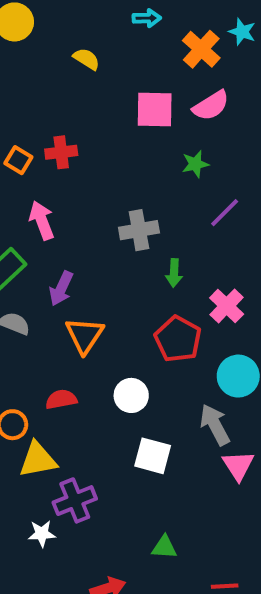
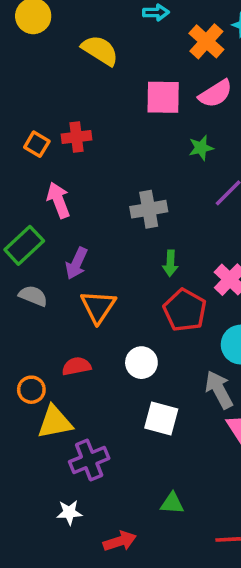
yellow semicircle: (86, 59) -> (100, 50), size x1.5
green arrow: (174, 273) -> (170, 263), moved
white star: (42, 534) -> (69, 512), moved

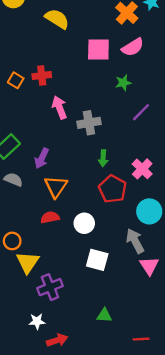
pink arrow: (58, 200) -> (59, 107), moved
red semicircle: (76, 366) -> (50, 217), moved
yellow triangle: (55, 422) -> (28, 262), turned -45
red arrow: (120, 541) -> (57, 340), moved

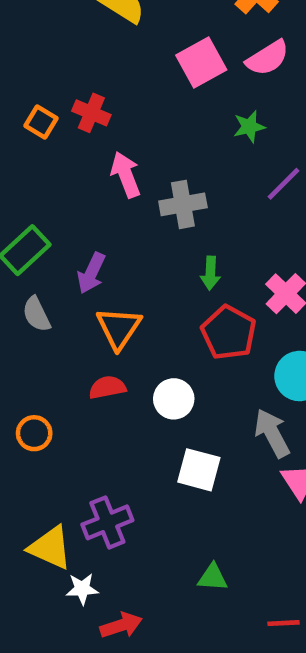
pink square: (98, 50) -> (201, 63), turned -30
red cross: (42, 76) -> (91, 113), turned 30
gray semicircle: (13, 180) -> (36, 314), turned -138
yellow triangle: (28, 262) -> (50, 548), moved, turned -40

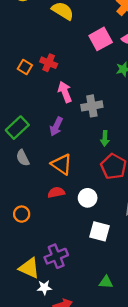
purple arrow: (91, 273) -> (56, 126), moved
orange triangle: (119, 328) -> (62, 164), turned -30

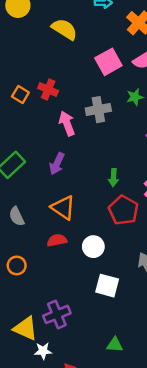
gray cross: (92, 106) -> (98, 110), moved
gray semicircle: (23, 158) -> (17, 216), moved

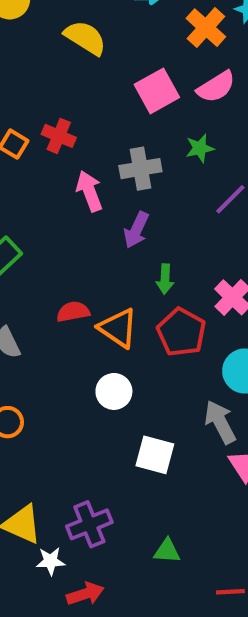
purple arrow: (57, 164) -> (136, 230), moved
orange triangle: (63, 208) -> (118, 328), moved
red semicircle: (57, 240) -> (73, 312), moved
white circle: (93, 247) -> (114, 391), moved
purple cross: (57, 314) -> (89, 524), moved

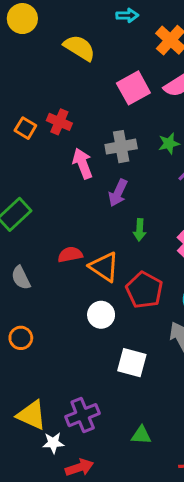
green star: (200, 148) -> (169, 143), moved
red pentagon: (181, 332) -> (144, 290), moved

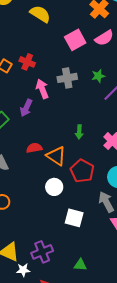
purple arrow: (118, 193) -> (26, 108), moved

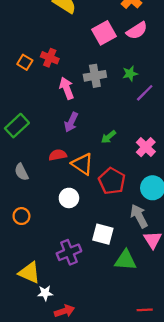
purple arrow: (26, 108) -> (71, 122), moved
green arrow: (79, 132) -> (109, 137), turned 48
white circle: (54, 187) -> (69, 198), moved
purple cross: (42, 252) -> (69, 252), moved
green triangle: (80, 265) -> (125, 260), moved, size x1.5

